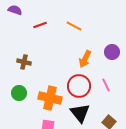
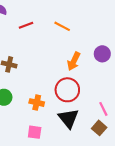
pink line: (106, 85) -> (103, 109), moved
orange cross: (50, 98) -> (37, 103), size x0.6

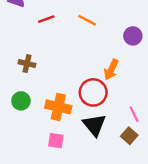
purple circle: (102, 54) -> (133, 36), moved
orange arrow: (74, 61) -> (111, 70), moved
orange cross: (37, 103) -> (58, 107), size x1.5

